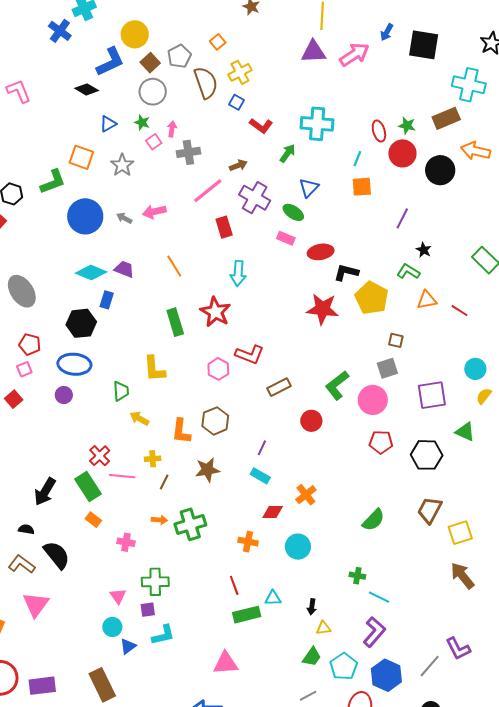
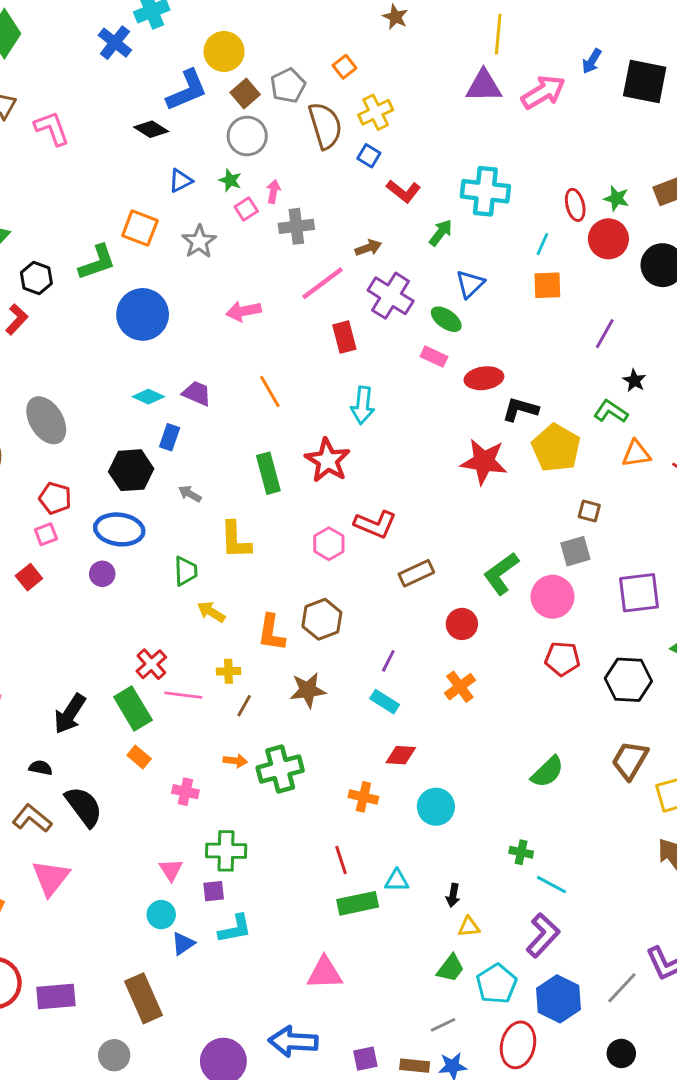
gray arrow: (124, 218) -> (190, 494), moved
cyan diamond: (91, 273) -> (148, 397), size x0.7
orange cross: (306, 495) -> (460, 687), moved

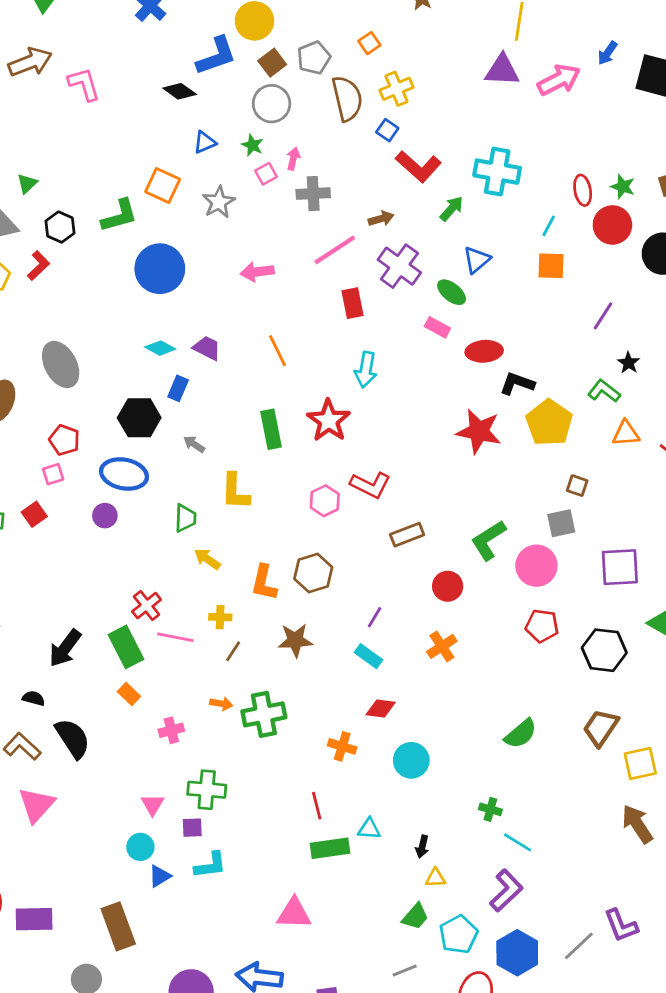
red L-shape: (403, 191) -> (418, 166), size x1.4
pink cross: (185, 792) -> (171, 730), turned -30

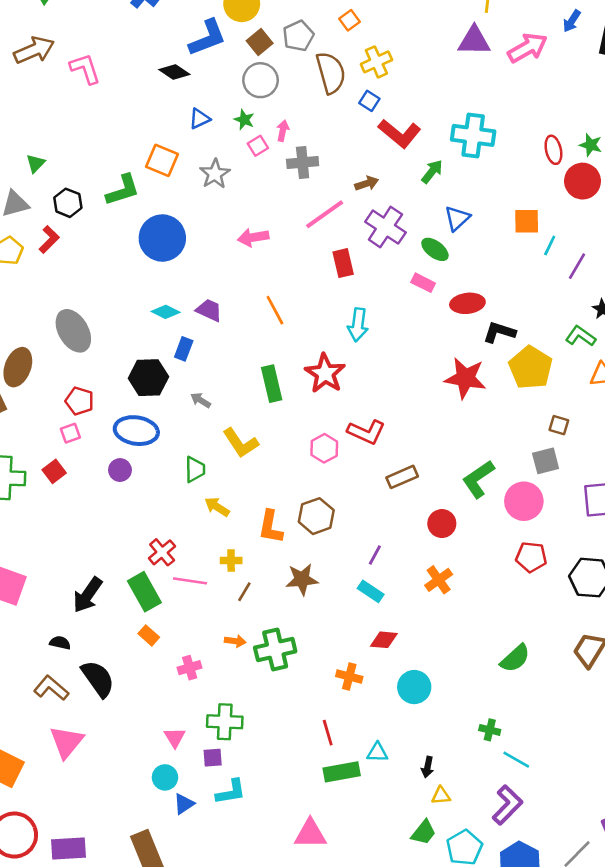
cyan line: (549, 226) -> (550, 246), moved
yellow L-shape: (235, 492) -> (241, 443), turned -33

